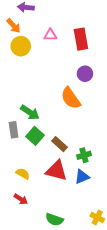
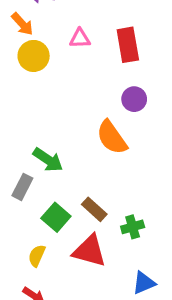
gray rectangle: (14, 130) -> (22, 187), turned 35
green square: (35, 136) -> (56, 217), moved
yellow semicircle: (23, 174) -> (37, 256), turned -96
blue triangle: (82, 177) -> (144, 283), moved

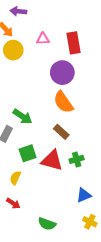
purple circle: (134, 99) -> (62, 73), moved, size x1.5
brown rectangle: (94, 209) -> (61, 132), moved
green square: (56, 217) -> (28, 153), turned 30
red triangle: (89, 251) -> (52, 160), moved

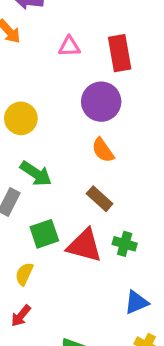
yellow circle: (13, 50) -> (21, 118), moved
orange semicircle: (63, 102) -> (103, 150), size x0.7
green cross: (77, 159) -> (125, 244), turned 32
red arrow: (13, 203) -> (21, 316), turned 96

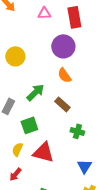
green arrow: (36, 174) -> (35, 92), moved, turned -78
red triangle: (84, 246) -> (43, 152), moved
blue triangle: (136, 302) -> (84, 166), turned -35

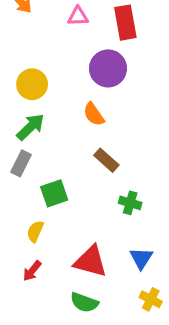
orange semicircle: (64, 75) -> (94, 114), moved
green arrow: (35, 92) -> (30, 127), moved
red triangle: (43, 152) -> (91, 261), moved

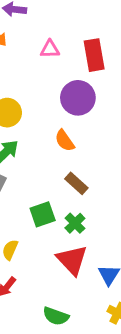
green square: (54, 193) -> (43, 214), moved
green cross: (130, 203) -> (75, 223), moved, turned 30
red triangle: (91, 261) -> (72, 260), moved, turned 32

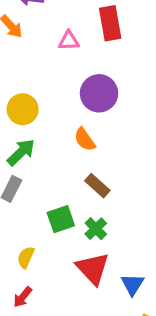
red rectangle: (94, 55) -> (110, 23), moved

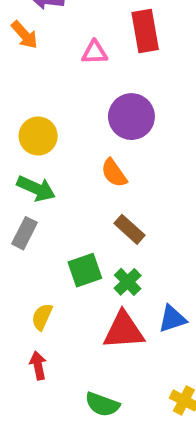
green arrow: (21, 152) -> (36, 189), turned 68
red triangle: (93, 268) -> (124, 330), turned -51
blue triangle: (132, 284) -> (172, 319), moved, turned 40
red arrow: (23, 297) -> (38, 365), turned 130

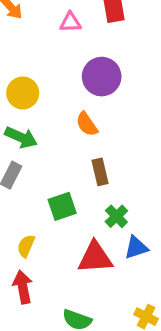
brown rectangle: (130, 229) -> (100, 172), turned 35
green cross: (128, 282) -> (116, 216), moved
red arrow: (38, 365) -> (23, 287), size x1.4

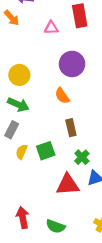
yellow semicircle: (26, 246) -> (22, 152), moved
red arrow: (23, 287) -> (23, 218), moved

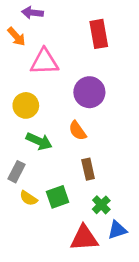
pink triangle: (51, 28) -> (44, 62), moved, size x1.6
green arrow: (18, 105) -> (39, 141), moved
yellow semicircle: (22, 152) -> (28, 198), turned -80

